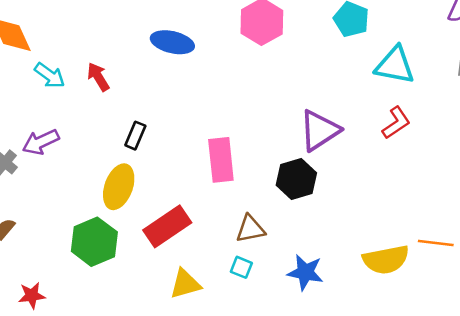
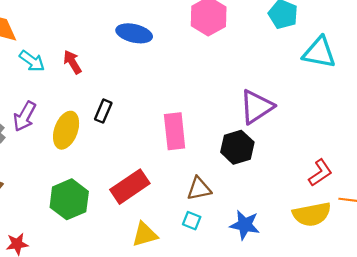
red L-shape: (396, 123) -> (320, 173), moved
purple arrow: (41, 142) -> (25, 116), turned -36
yellow ellipse: (119, 187) -> (66, 130), moved

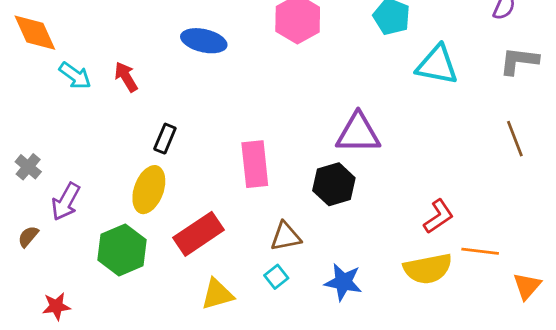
purple triangle: (256, 107) -> (358, 133), turned 33
purple arrow: (25, 116) -> (66, 202), moved
yellow ellipse: (66, 130) -> (149, 190), moved
cyan square: (192, 221) -> (276, 277), turned 30

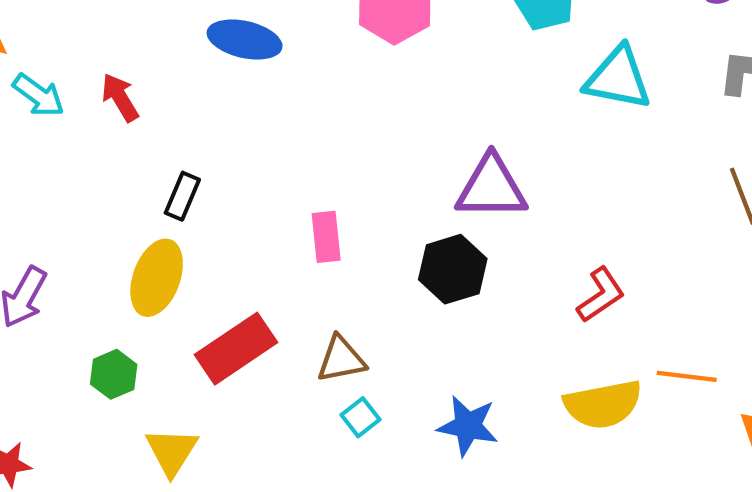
pink rectangle: (255, 164) -> (326, 237), size x0.7
red L-shape: (439, 216) -> (601, 295), moved
brown triangle: (286, 237) -> (341, 359), moved
green hexagon: (122, 250) -> (114, 374), size x0.6
yellow triangle: (217, 294) -> (172, 452), moved, turned -42

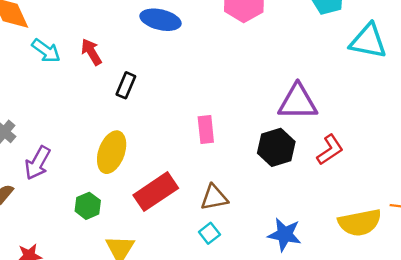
black rectangle: (182, 196) -> (126, 85), moved
red L-shape: (601, 295) -> (330, 150), moved
cyan square: (360, 417) -> (209, 233), moved

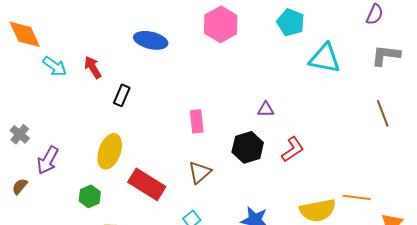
purple triangle: (298, 102) -> (266, 109), size x0.5
pink rectangle: (206, 129) -> (197, 121), moved
red rectangle: (156, 192) -> (147, 184), turned 66
brown triangle: (214, 197) -> (200, 172), moved, turned -30

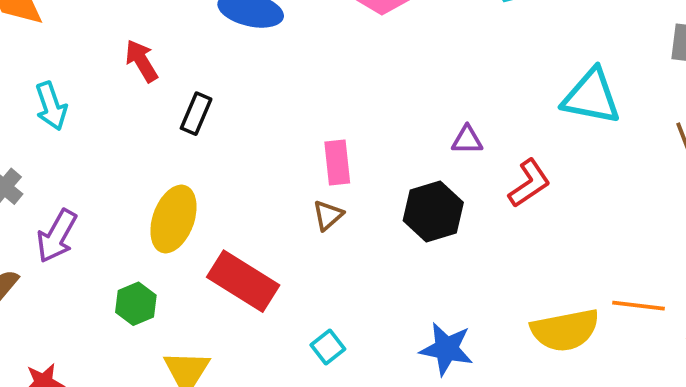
cyan triangle: (325, 58) -> (591, 97), moved
cyan arrow: (55, 66) -> (51, 106), moved, turned 35
red L-shape: (293, 149) -> (529, 183), moved
brown triangle: (200, 172) -> (328, 215), moved, size x0.7

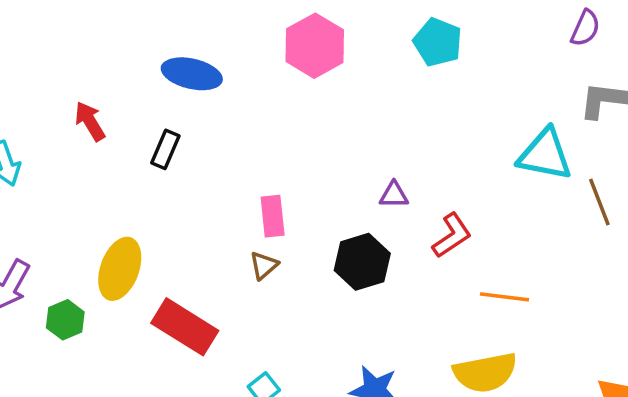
cyan triangle: (591, 97) -> (545, 155), moved
black rectangle: (196, 114) -> (165, 149), moved
green hexagon: (136, 304) -> (65, 320), moved
orange line: (638, 306) -> (505, 297), moved

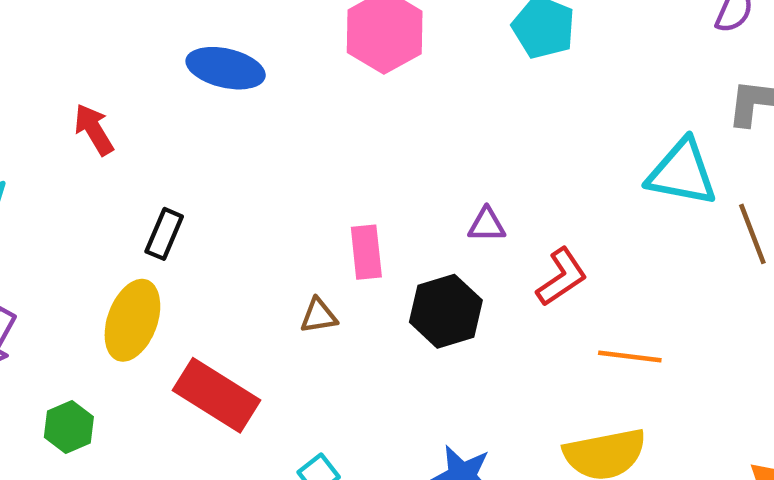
black rectangle: (165, 149) -> (164, 234), moved
pink rectangle: (273, 216) -> (366, 252), moved
brown triangle: (264, 265) -> (319, 316), turned 32
green hexagon: (65, 320) -> (69, 427), moved

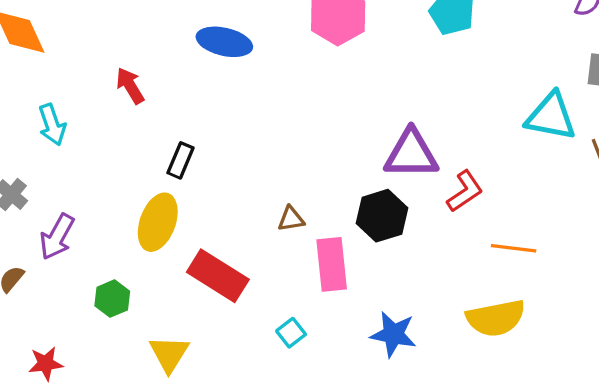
purple triangle: (487, 225) -> (411, 154), size x2.0
pink rectangle: (366, 252) -> (332, 264), moved, size x1.4

